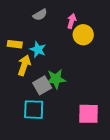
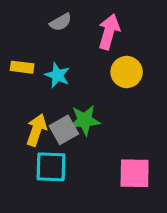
pink arrow: (72, 21) -> (109, 32), size x1.5
yellow circle: (83, 35) -> (127, 72), moved
yellow arrow: (24, 65) -> (37, 130), moved

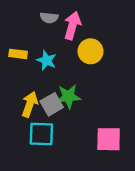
gray semicircle: (61, 22) -> (49, 18), turned 36
pink arrow: (109, 32) -> (72, 25), moved
yellow circle: (127, 72) -> (90, 51), moved

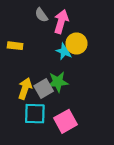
gray semicircle: (49, 18) -> (41, 15), turned 48
cyan star: (47, 60) -> (64, 51), moved
pink square: (109, 139) -> (66, 121), moved, turned -30

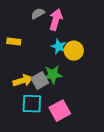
gray semicircle: (41, 15) -> (38, 14), turned 96
yellow circle: (76, 43) -> (74, 51), moved
yellow arrow: (25, 88) -> (23, 81), turned 54

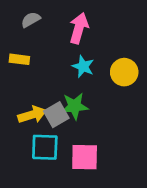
gray semicircle: (38, 14) -> (31, 20), moved
yellow circle: (74, 51) -> (124, 72), moved
pink square: (60, 111) -> (85, 157), turned 30

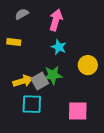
yellow circle: (124, 72) -> (88, 65), moved
pink square: (85, 157) -> (78, 111), moved

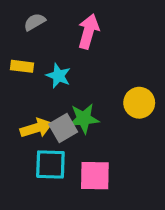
cyan star: (59, 47) -> (58, 76), moved
pink square: (78, 111) -> (95, 176), moved

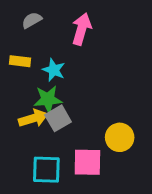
yellow circle: (139, 103) -> (120, 137), moved
green star: (84, 119) -> (48, 99), moved
cyan square: (50, 164) -> (46, 170), moved

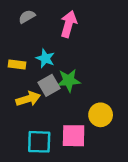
yellow rectangle: (20, 61) -> (17, 64), moved
green star: (48, 99) -> (69, 80), moved
gray square: (58, 118) -> (49, 85), moved

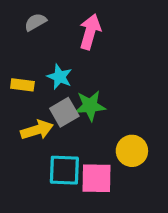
cyan square: (39, 142) -> (64, 170), moved

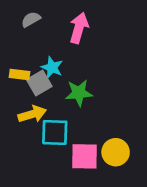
gray square: (64, 112) -> (39, 83), moved
yellow circle: (132, 151) -> (116, 152), moved
cyan square: (64, 170) -> (55, 132), moved

